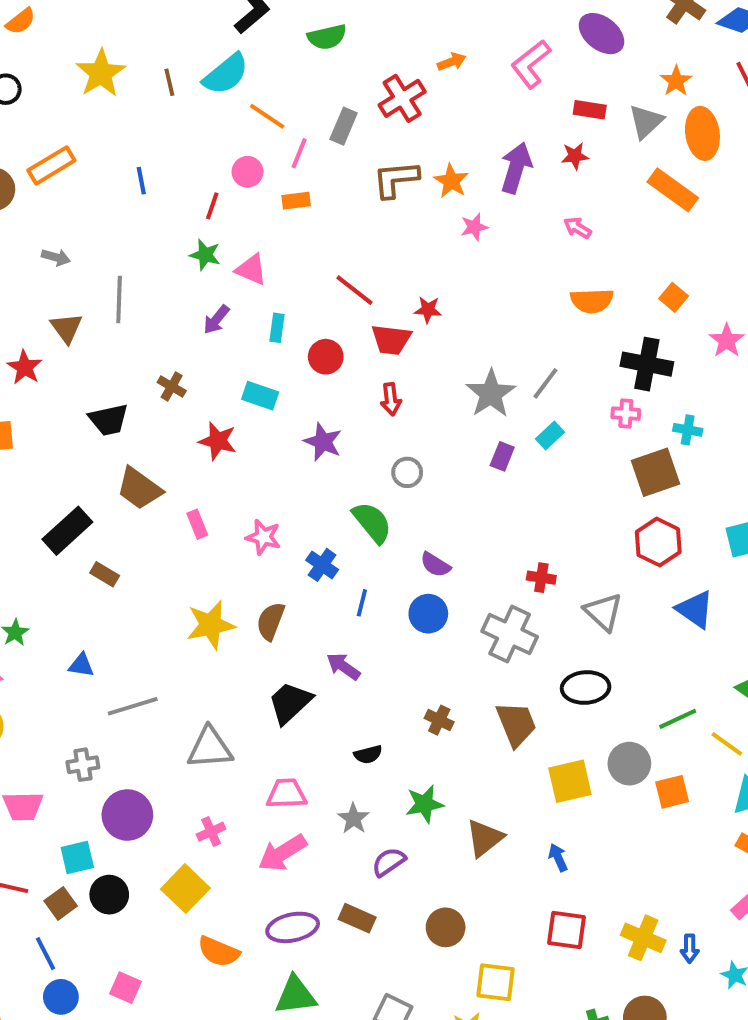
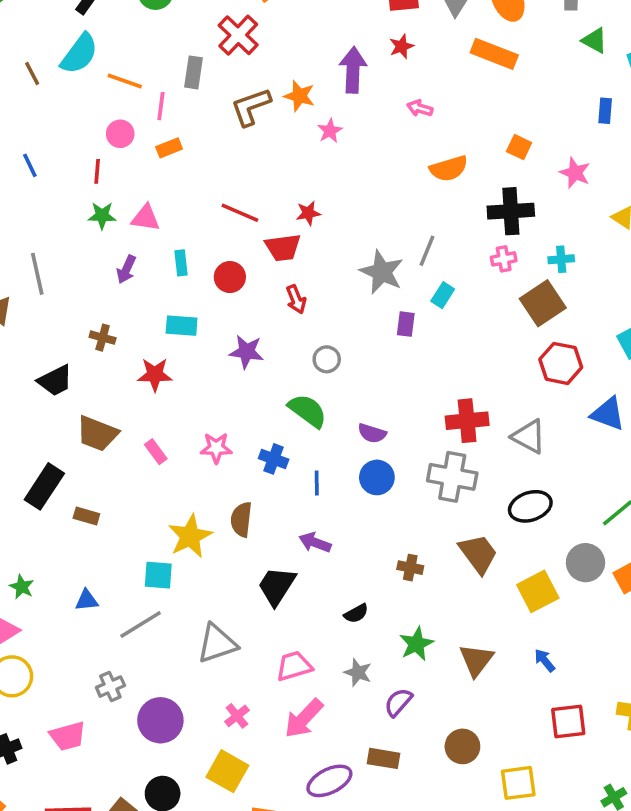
red cross: (541, 578) -> (467, 421), size x1.6
cyan square: (77, 858) -> (158, 575), moved, turned 32

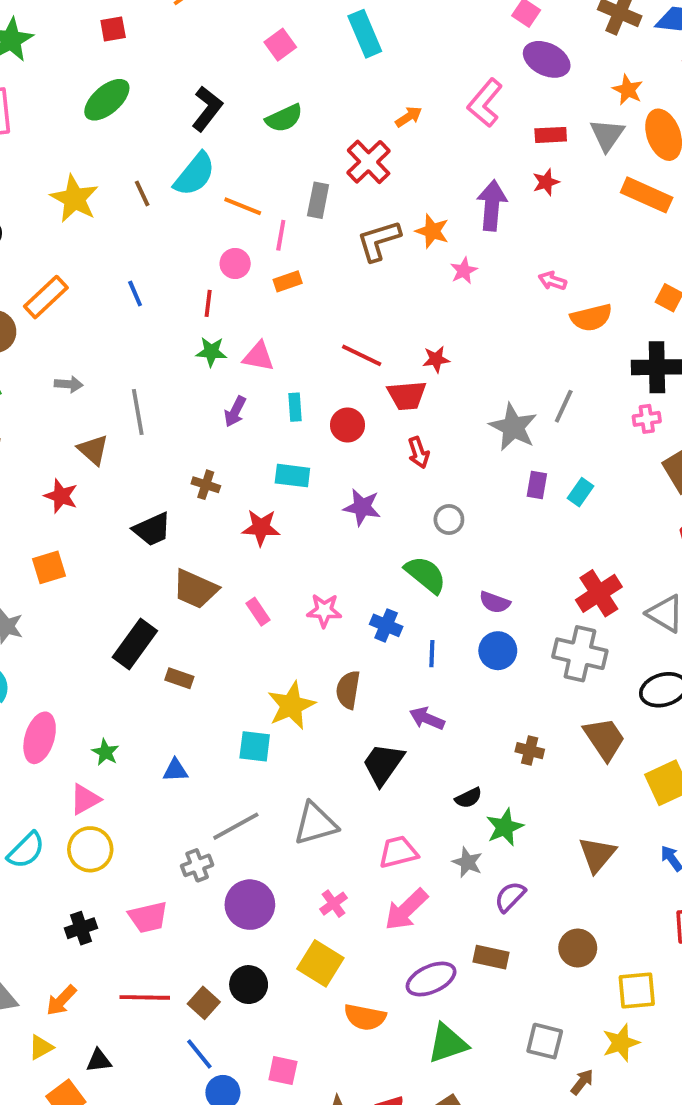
pink arrow: (420, 108) -> (552, 281), moved
cyan rectangle: (443, 295) -> (580, 492), moved
red cross: (467, 421) -> (599, 593), turned -30
gray line: (141, 625) -> (236, 826), moved
green star: (416, 644) -> (505, 827), moved

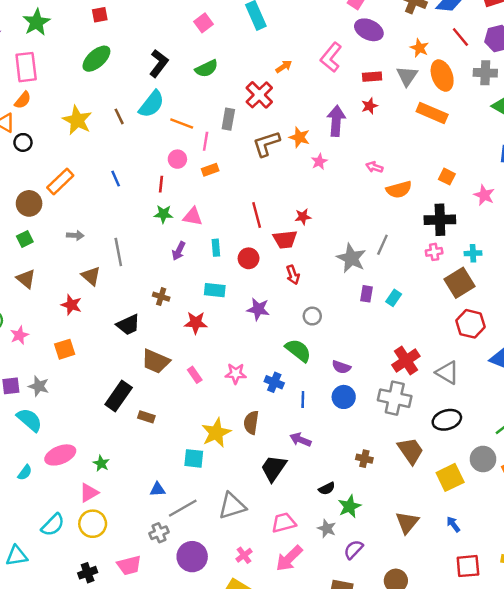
red line: (362, 355) -> (257, 215), turned 50
pink ellipse: (40, 738) -> (60, 455), turned 52
blue triangle: (175, 770) -> (158, 489), moved

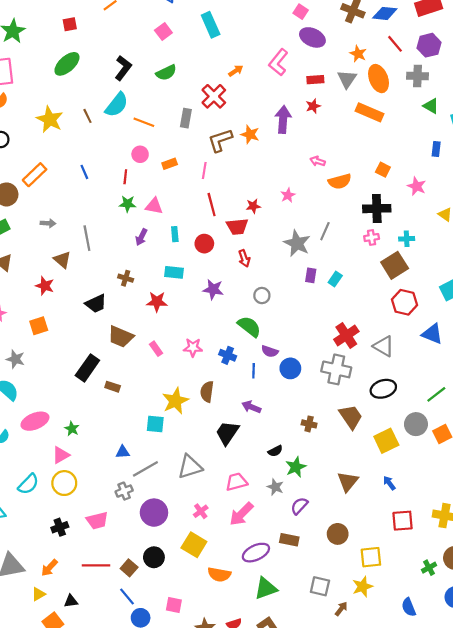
pink line: (206, 141) -> (204, 171), moved
pink star: (319, 162) -> (288, 195), moved
purple semicircle: (341, 367) -> (270, 351), moved

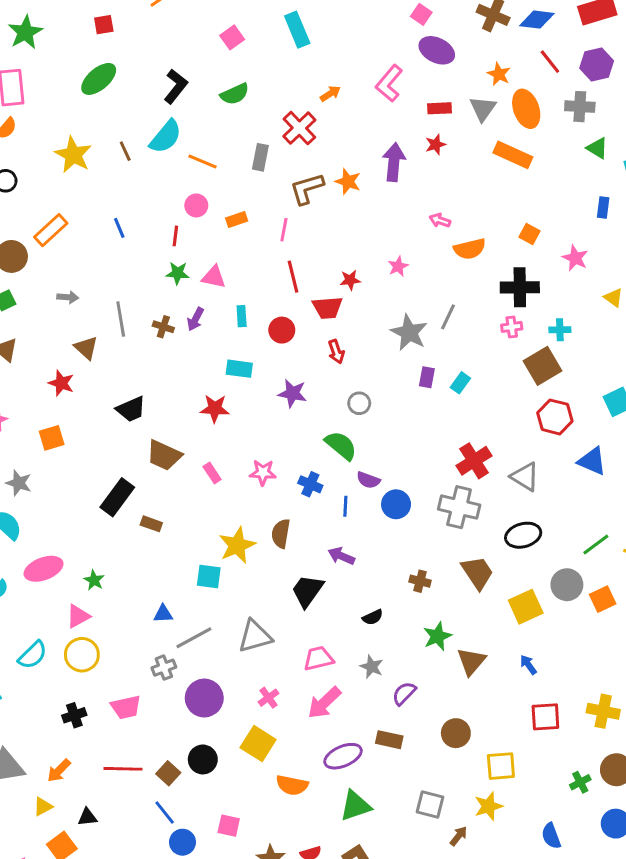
brown cross: (126, 278) -> (163, 327), moved
green star: (296, 467) -> (437, 636), moved

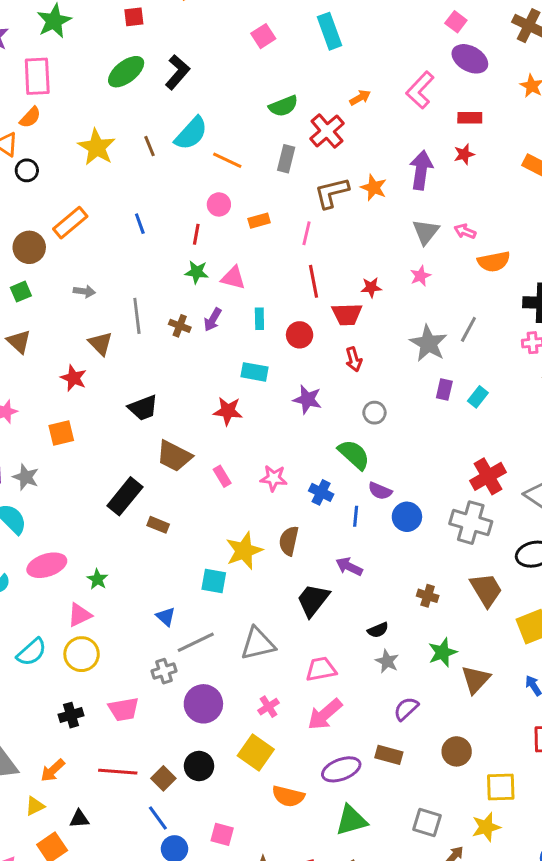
black L-shape: (176, 86) -> (177, 72), moved
green semicircle: (235, 94) -> (283, 106), moved
gray triangle: (483, 109) -> (426, 232), moved
blue triangle: (163, 614) -> (166, 617), turned 42
gray star: (372, 667) -> (387, 661), moved

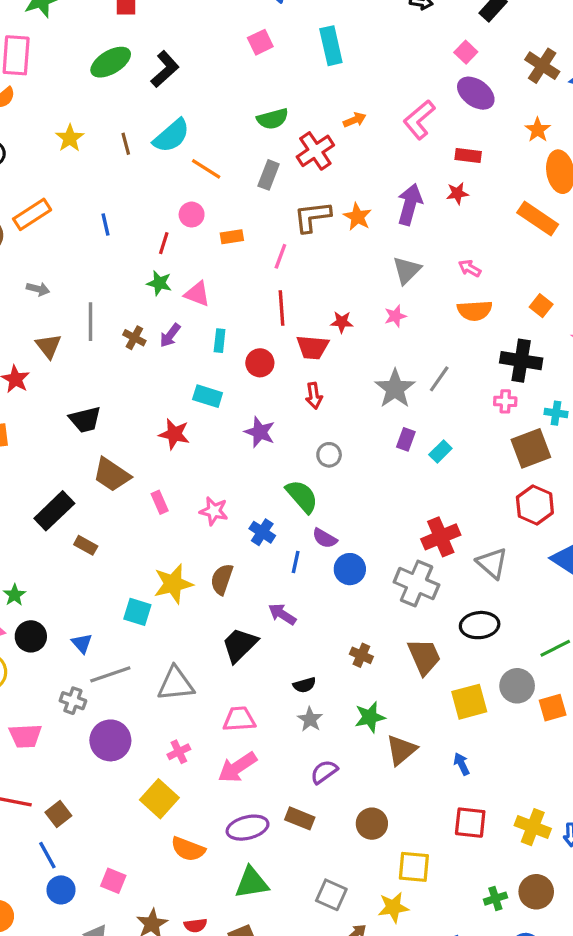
yellow star: (97, 147) -> (70, 138), size x0.7
pink arrow: (465, 231) -> (470, 268), moved
gray cross: (164, 671) -> (73, 701), turned 30
black circle: (199, 766) -> (31, 636), moved

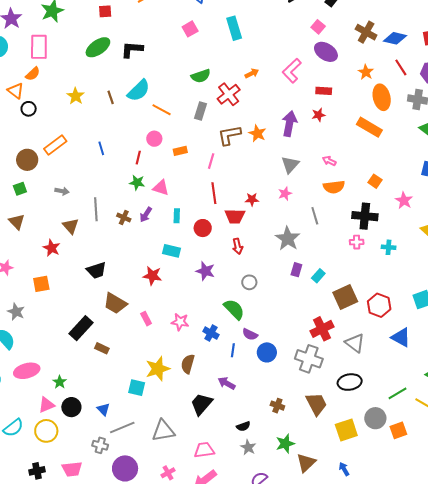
black L-shape: (165, 69) -> (132, 50), turned -130
gray line: (439, 379) -> (315, 216), moved, turned -48
brown square: (531, 448) -> (345, 297), moved

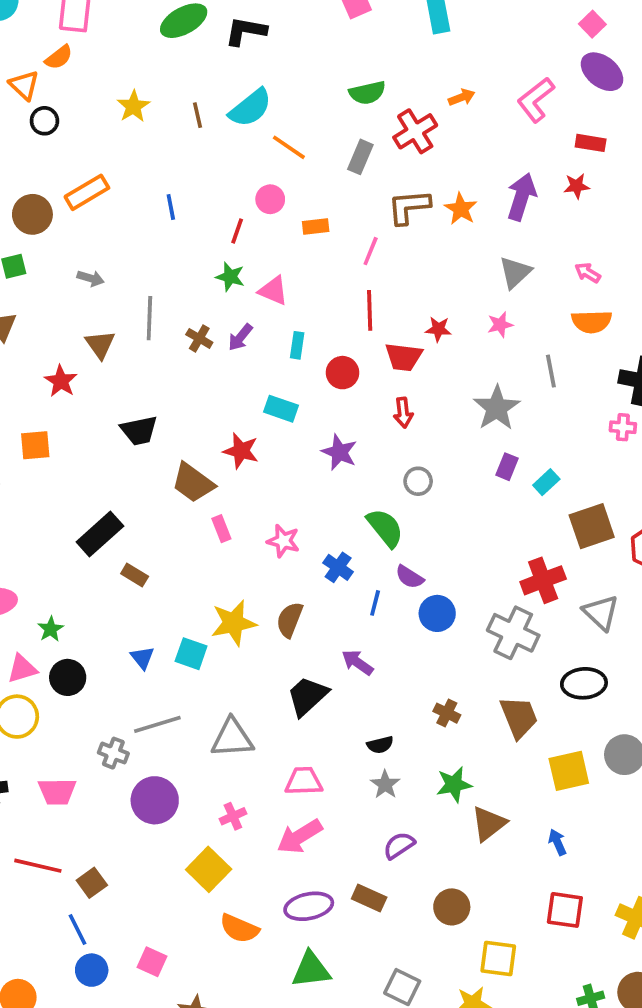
brown trapezoid: (115, 303) -> (193, 483), moved
blue triangle: (103, 409) -> (142, 658), moved

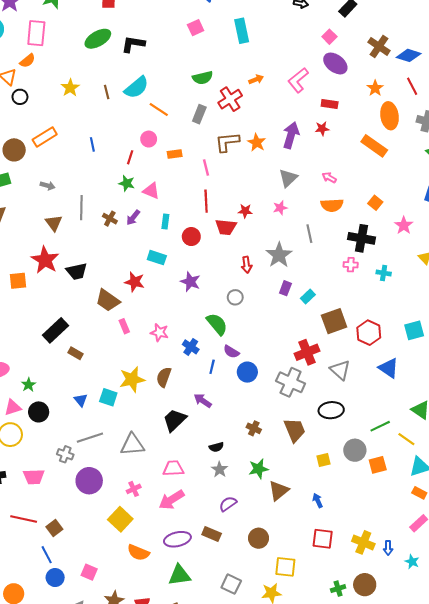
pink line: (371, 251) -> (206, 167), turned -35
red star: (61, 381) -> (45, 260), moved, size x1.5
red arrow: (403, 413) -> (247, 265), moved
yellow square: (569, 771) -> (323, 460), size x0.6

